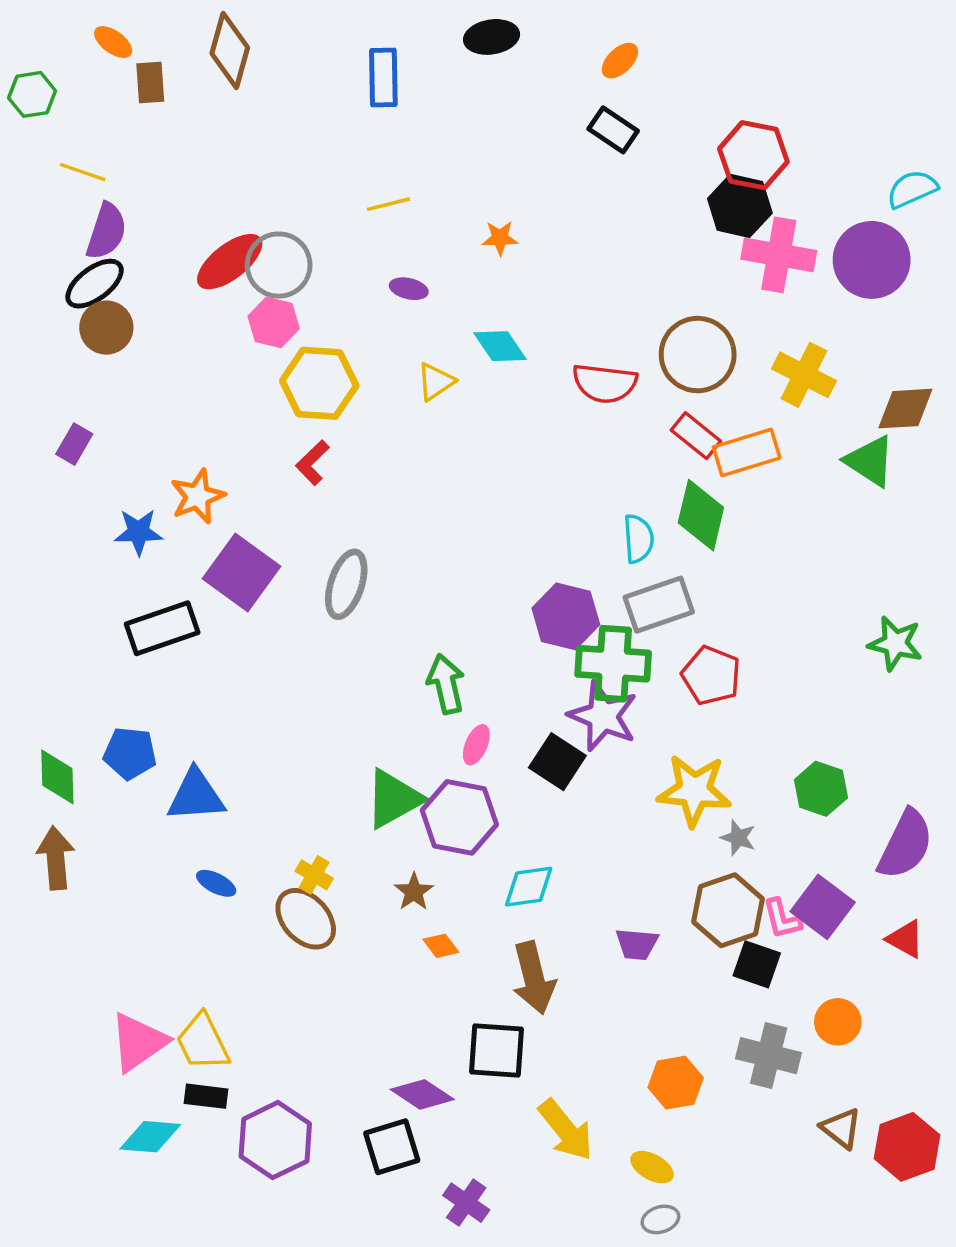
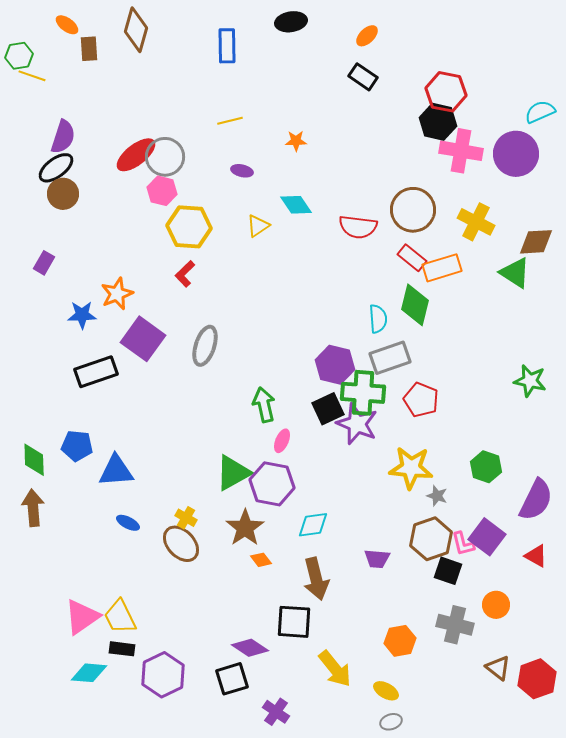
yellow line: (83, 172) -> (32, 76), moved
black square: (557, 762) -> (328, 409), moved, turned 32
brown star: (414, 892) -> (245, 528), size x1.6

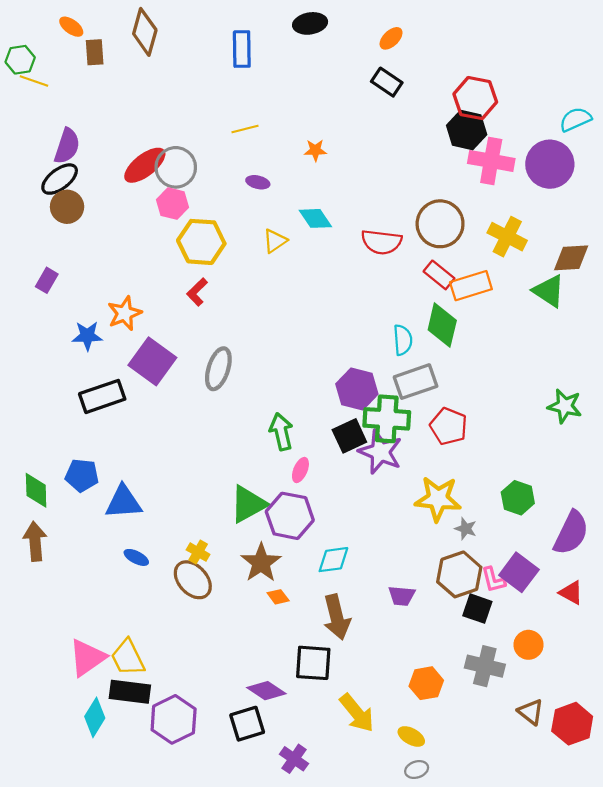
black rectangle: (122, 649) -> (130, 692), size x1.5
cyan diamond: (89, 673) -> (95, 717), turned -63

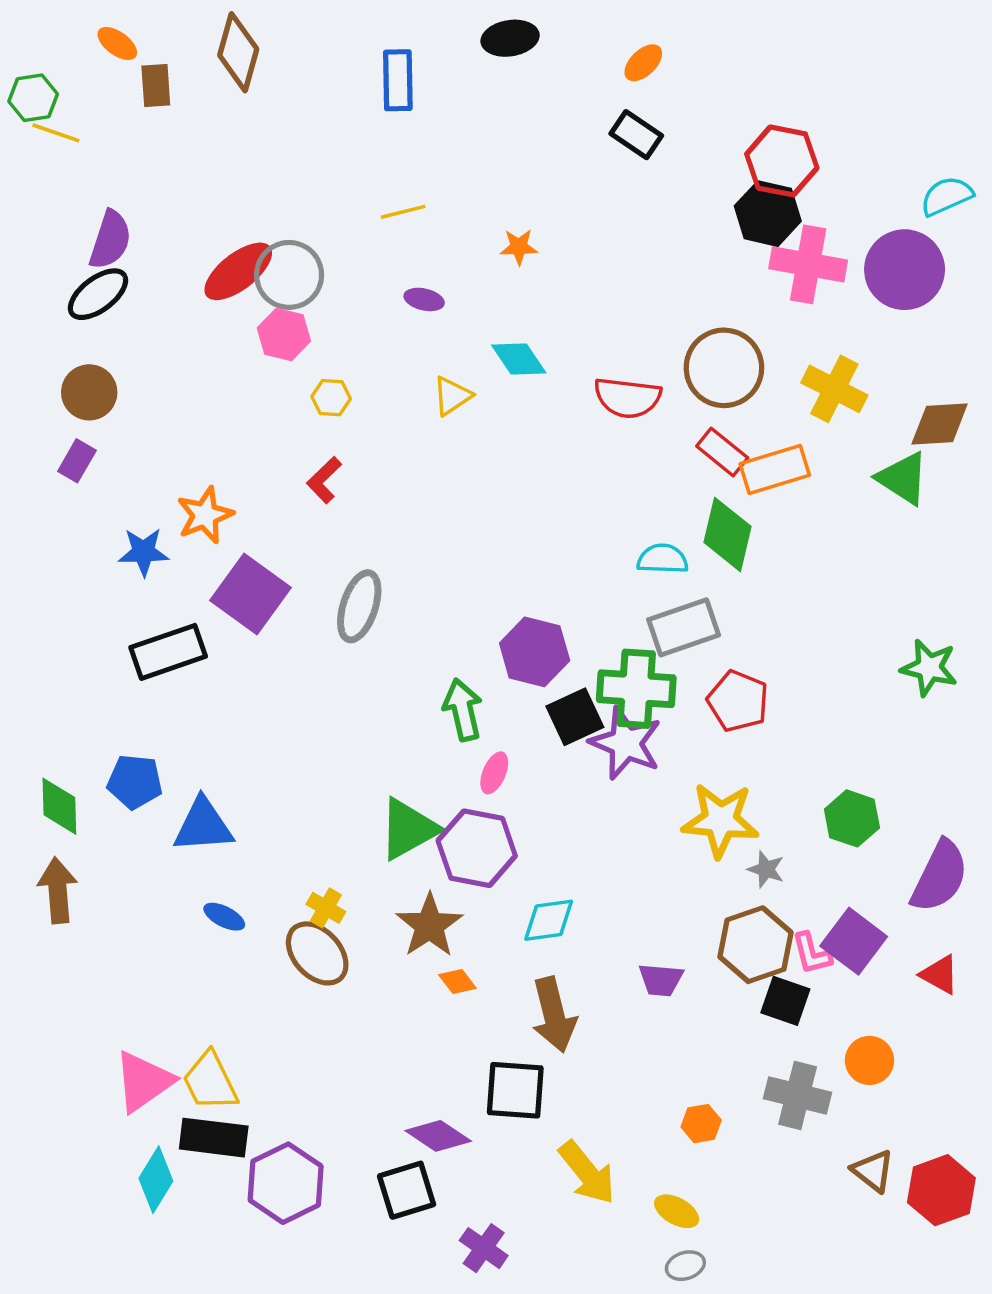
brown circle: (67, 207) -> (89, 392), moved
yellow hexagon: (201, 242) -> (331, 398), size x0.5
cyan semicircle: (403, 340) -> (663, 559), turned -84
purple hexagon: (357, 389) -> (535, 652), moved
orange hexagon: (426, 683) -> (701, 1124), size x0.7

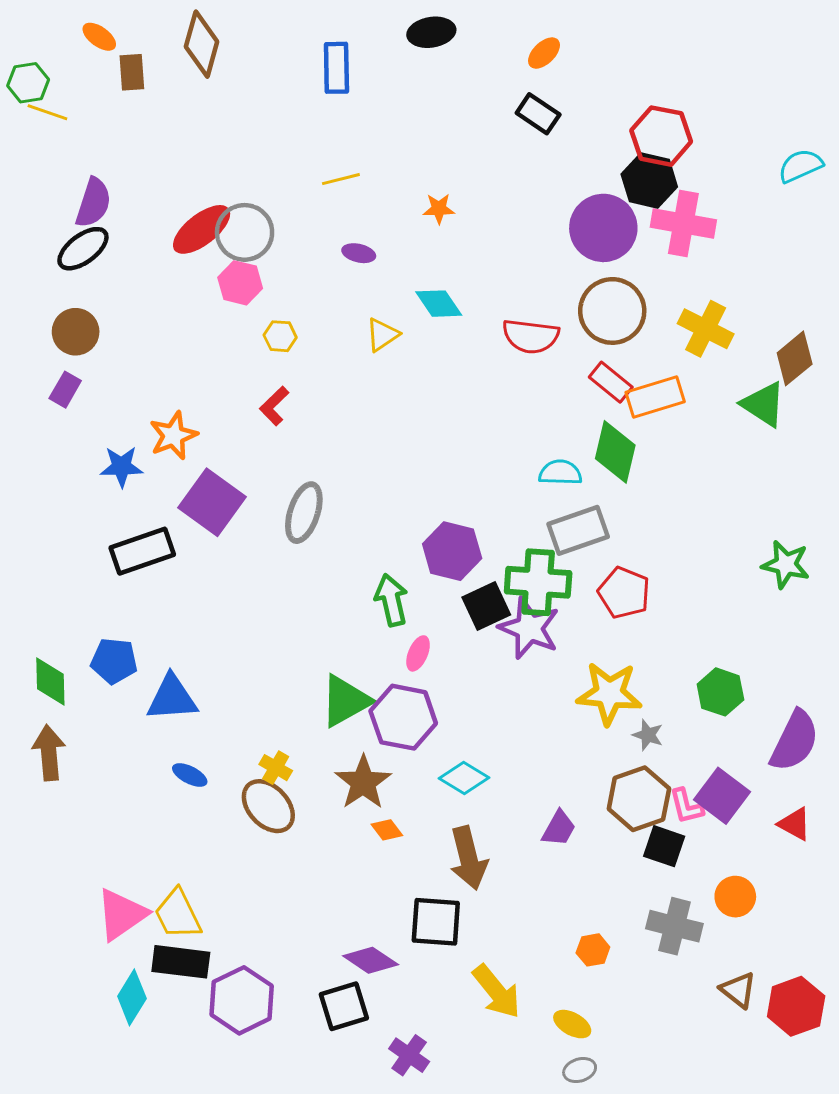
purple circle: (905, 270) -> (603, 228), moved
brown diamond: (940, 424) -> (795, 358), turned -36
cyan diamond: (549, 920) -> (464, 778), turned 39
purple trapezoid: (661, 980) -> (559, 828), turned -66

